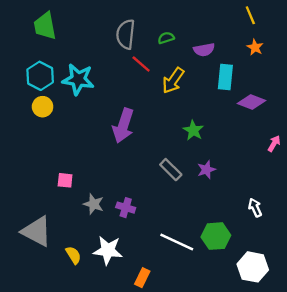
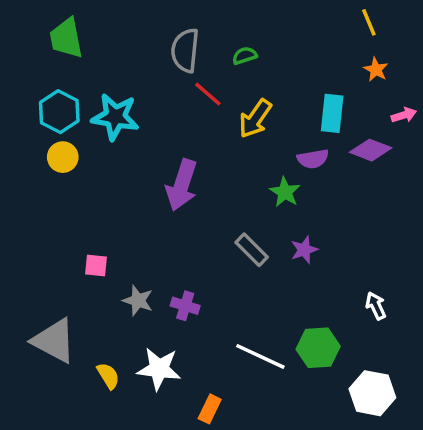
purple semicircle: (204, 50) -> (313, 159), moved
pink arrow: (274, 143) -> (404, 115), moved, turned 42

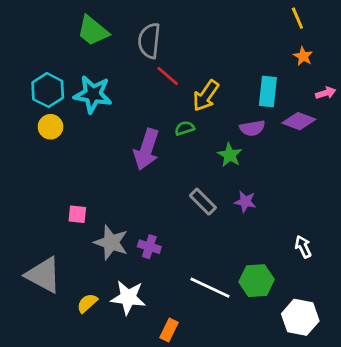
green trapezoid: (66, 38) -> (93, 31), moved, turned -40
green semicircle: (245, 56) -> (185, 128), moved
purple star: (304, 250) -> (245, 202), turned 30
gray star: (138, 301) -> (111, 242), size x1.4
yellow semicircle: (108, 376) -> (87, 303), turned -100

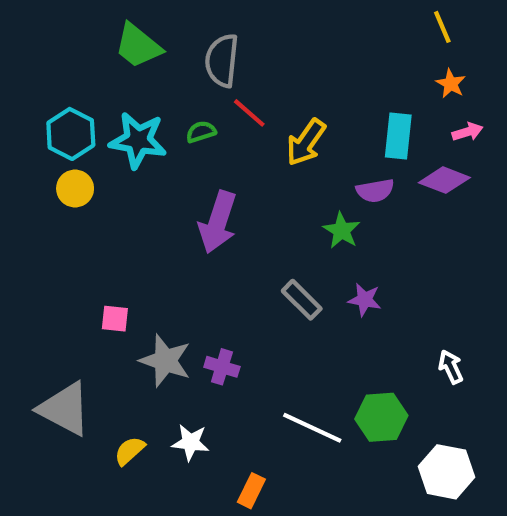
pink arrow: (326, 93) -> (467, 132), moved
green semicircle: (185, 128) -> (201, 132), moved
white star: (128, 298) -> (190, 442), size x0.7

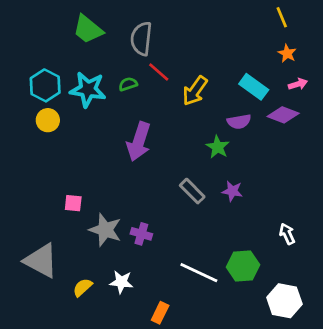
cyan rectangle: (398, 136) -> (254, 87), turned -60

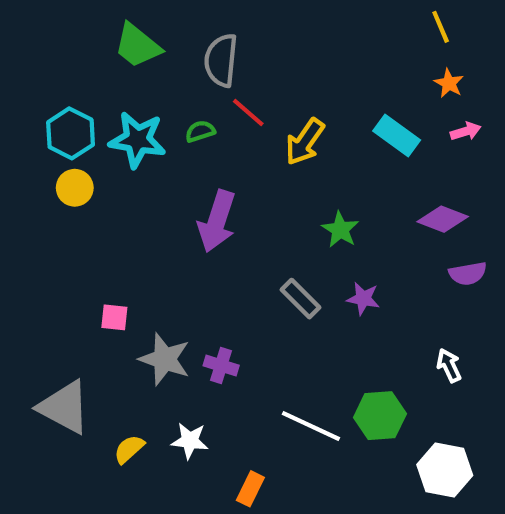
purple diamond: (283, 115) -> (443, 219), moved
purple semicircle: (239, 122) -> (468, 273), moved

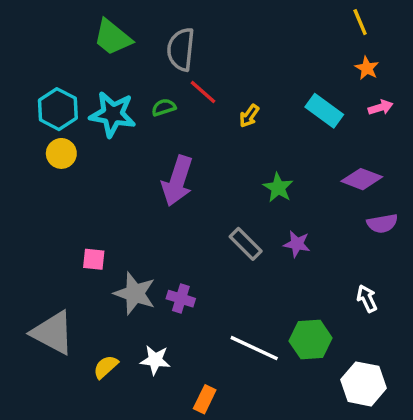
yellow arrow: (305, 142) -> (249, 116), size x0.6

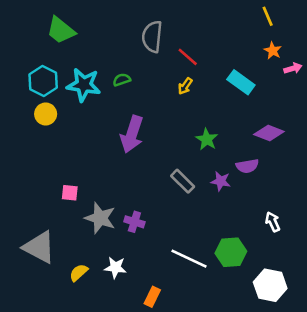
green trapezoid: (113, 37) -> (61, 30), moved
gray semicircle: (181, 49) -> (152, 37), moved
red line: (203, 92) -> (188, 57), moved
pink arrow: (381, 107) -> (293, 68), moved
purple semicircle: (382, 223) -> (247, 166), moved

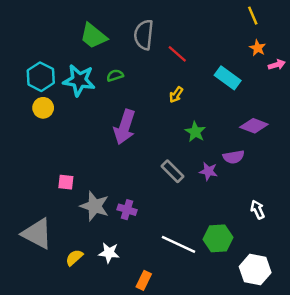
green trapezoid: (61, 30) -> (93, 36), moved
yellow arrow: (185, 86) -> (176, 95), moved

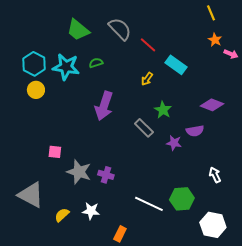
gray semicircle: (144, 35) -> (120, 29), turned 130
pink arrow: (277, 65) -> (231, 54), turned 40
cyan rectangle: (228, 78) -> (176, 65), moved
gray rectangle: (173, 171) -> (144, 128), moved

